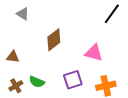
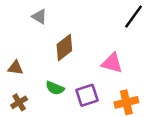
gray triangle: (23, 14) -> (39, 17), moved
green semicircle: (37, 82) -> (55, 88), moved

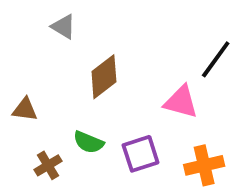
black line: (134, 17) -> (216, 59), moved
brown cross: (19, 102) -> (48, 165), moved

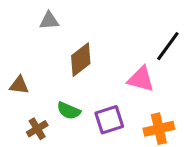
gray triangle: (63, 27) -> (49, 21), turned -35

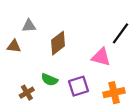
gray triangle: (49, 21) -> (29, 26), moved
brown triangle: (19, 85) -> (14, 46), moved

